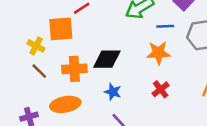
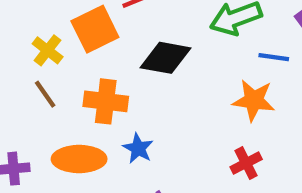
orange square: (61, 29) -> (95, 29), turned -32
black diamond: (107, 59) -> (166, 58), moved
blue star: (113, 92) -> (138, 148), moved

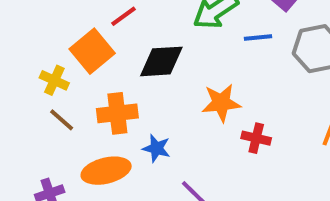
orange star: (254, 100) -> (221, 103), moved
red cross: (246, 163) -> (256, 138), turned -36

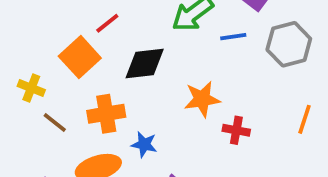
yellow cross: (54, 80) -> (31, 88), moved

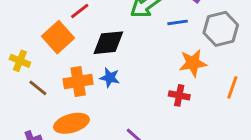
orange star: (202, 99) -> (193, 63), moved
blue star: (144, 144) -> (110, 78), moved

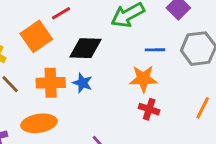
blue line: (178, 22) -> (155, 50), moved
orange star: (193, 63) -> (143, 79), moved

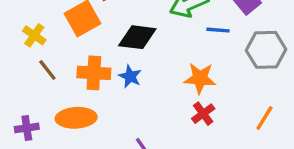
blue line: (155, 50) -> (218, 30), moved
red cross: (149, 109) -> (203, 114), turned 30

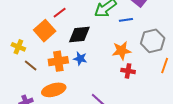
gray hexagon: (266, 50) -> (153, 41), moved
red cross: (203, 114) -> (128, 71), turned -32

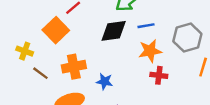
blue line: (126, 20) -> (146, 26), moved
black diamond: (79, 34) -> (114, 31), moved
blue star: (80, 59) -> (104, 81), moved

